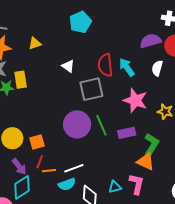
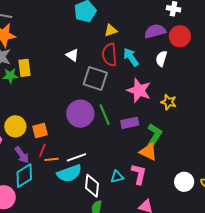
yellow triangle: (35, 43) -> (111, 30), moved
gray square: (91, 89) -> (95, 79), turned 30
cyan semicircle: (67, 184) -> (69, 173), size x1.4

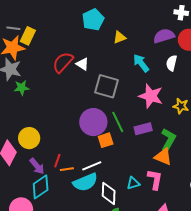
red semicircle: (110, 55) -> (63, 62), moved, turned 50
yellow rectangle: (24, 68) -> (28, 36), moved, turned 36
orange square: (40, 130) -> (106, 140), moved

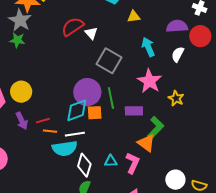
green star: (22, 88) -> (17, 40), moved
red line: (57, 161) -> (43, 121), turned 40
cyan diamond: (41, 187) -> (77, 110), moved

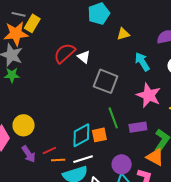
purple circle: (87, 92) -> (122, 164), moved, size x0.7

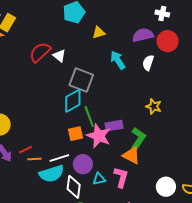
pink star: (149, 95) -> (99, 136), moved
cyan diamond: (81, 135) -> (73, 101), moved
purple circle: (122, 164) -> (83, 164), moved

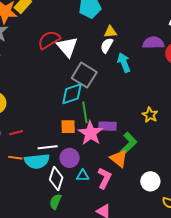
white triangle: (59, 56) -> (67, 47), size x1.6
white semicircle: (148, 63) -> (107, 45), moved
orange line: (34, 159) -> (15, 158), moved
white circle: (166, 187) -> (150, 181), moved

